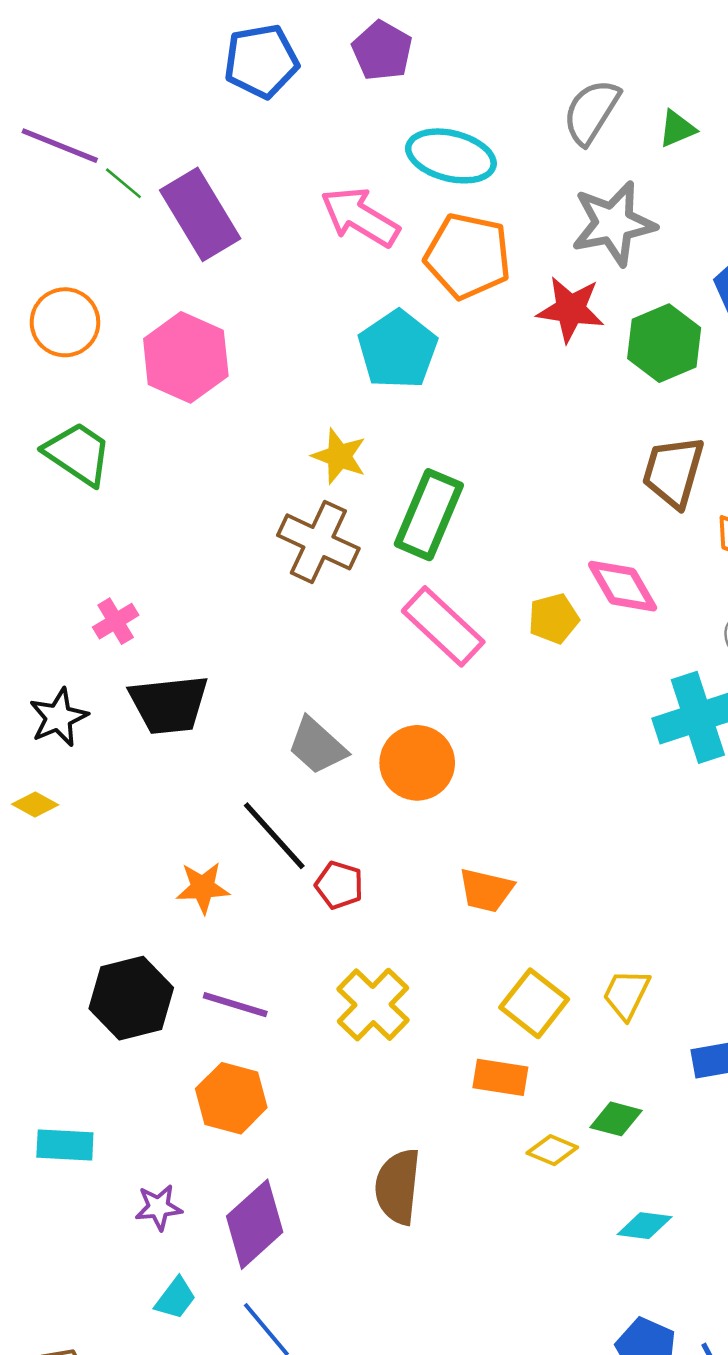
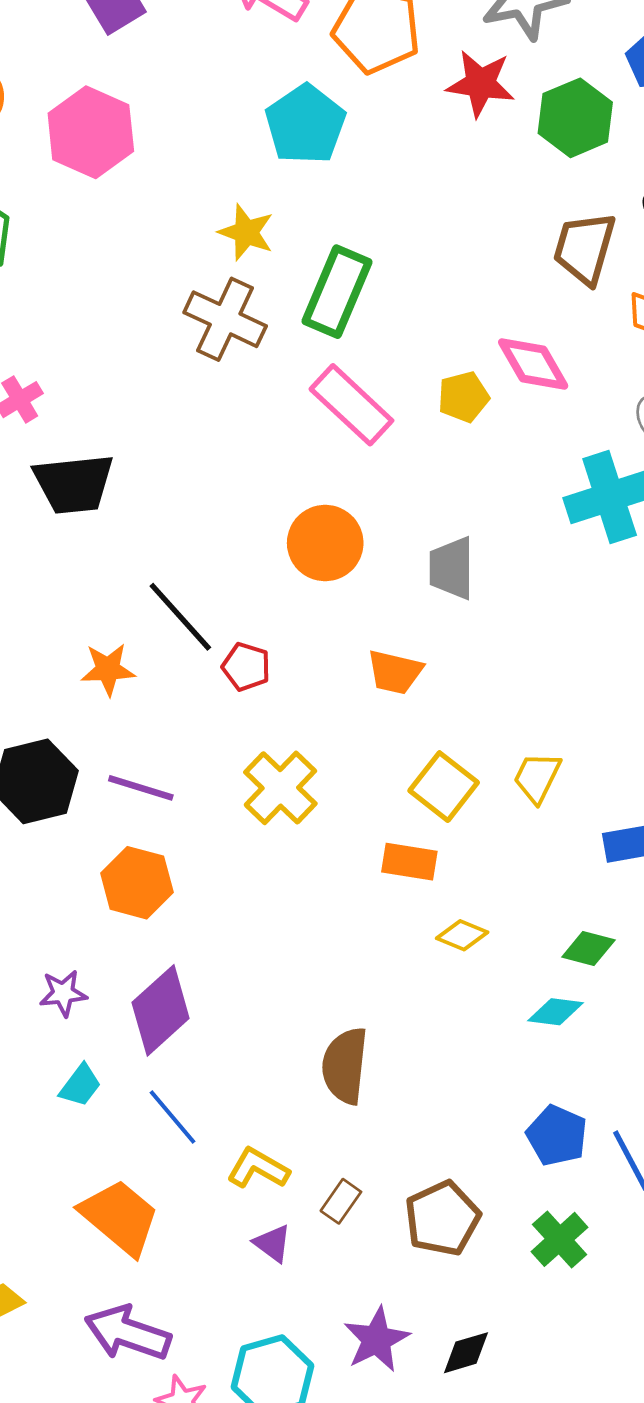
gray trapezoid: (317, 746) -> (452, 568), moved, turned 48
green diamond: (616, 1119) -> (588, 949), moved
brown semicircle: (398, 1187) -> (345, 1066), moved

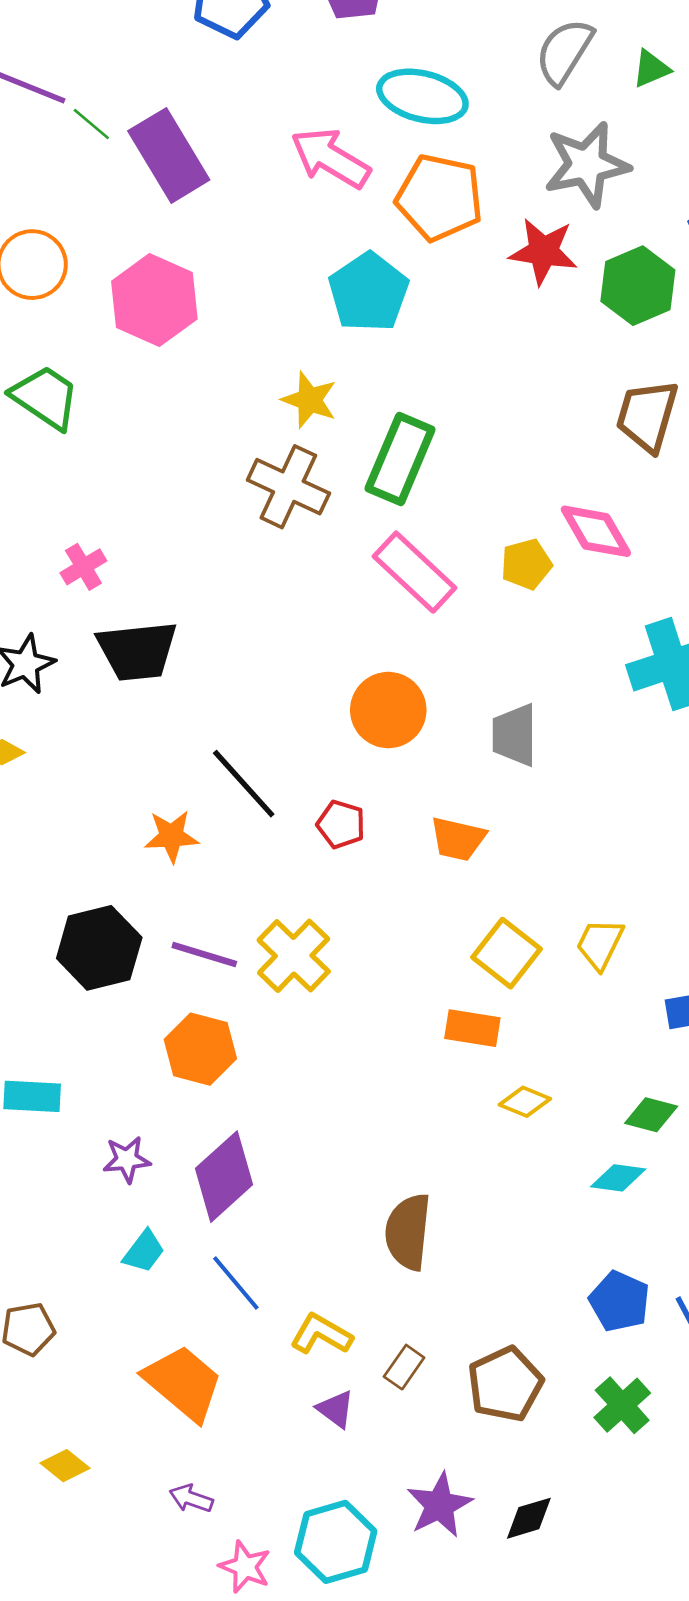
red pentagon: (246, 667) -> (341, 824), moved
yellow cross: (280, 788) -> (294, 956), moved
purple arrow: (128, 1333) -> (191, 1498), size x0.5

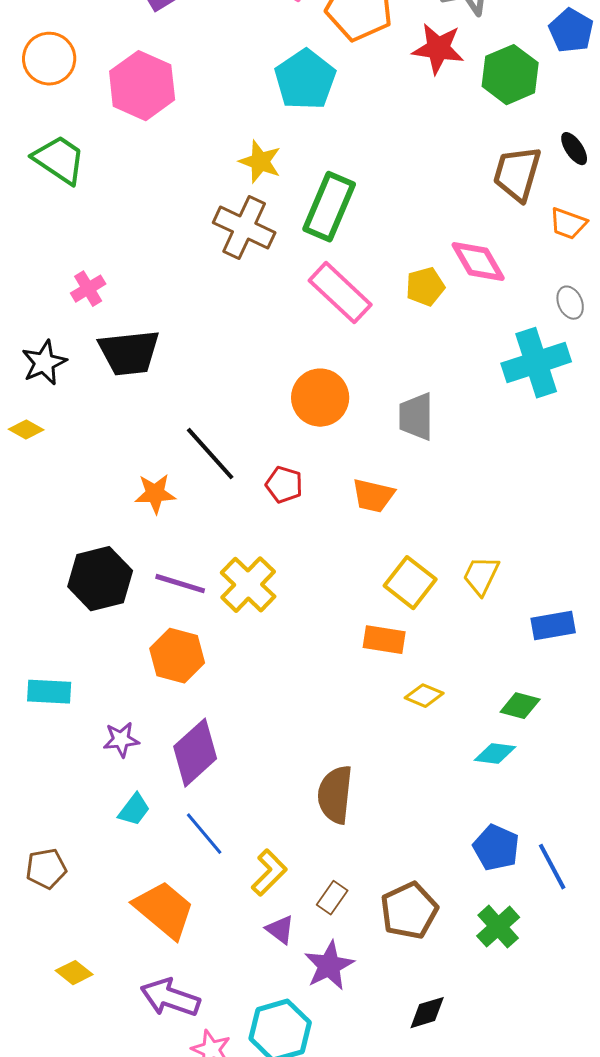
yellow L-shape: (321, 1334) -> (269, 873), turned 105
purple arrow: (191, 1498) -> (170, 998), size x1.8
purple star: (440, 1505) -> (329, 966), moved

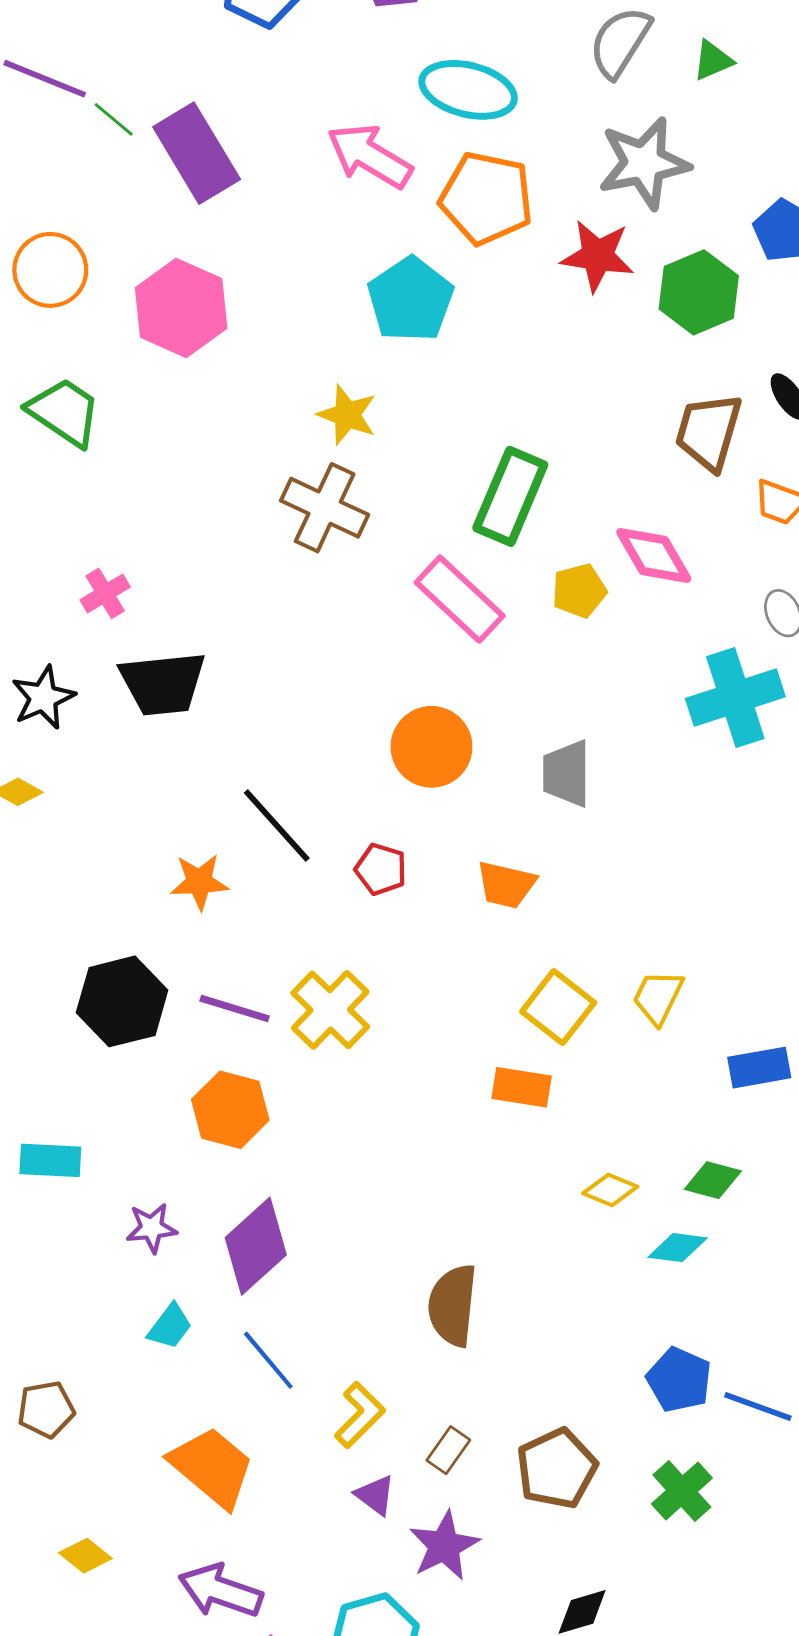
green rectangle: (329, 207) -> (510, 496), moved
yellow diamond: (424, 696) -> (610, 1190), moved
blue line: (552, 867) -> (758, 1407), turned -42

